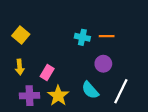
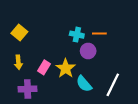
purple circle: (103, 64) -> (88, 51), moved
yellow star: (58, 96) -> (66, 68), moved

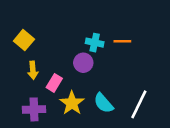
purple circle: (88, 51) -> (83, 63), moved
yellow arrow: (18, 62) -> (33, 70), moved
yellow star: (66, 68) -> (72, 103), moved

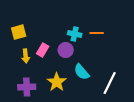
yellow square: (24, 40) -> (19, 32), turned 35
pink rectangle: (54, 83) -> (43, 50), moved
cyan semicircle: (103, 103) -> (82, 72), moved

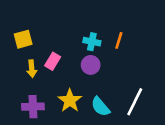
orange line: (97, 33) -> (119, 40), turned -72
purple circle: (66, 50) -> (91, 65), moved
cyan semicircle: (82, 72) -> (100, 107), moved

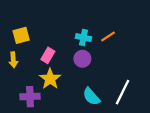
orange line: (119, 40) -> (108, 36), turned 40
yellow arrow: (32, 69) -> (13, 60), moved
yellow star: (70, 101) -> (50, 79), moved

